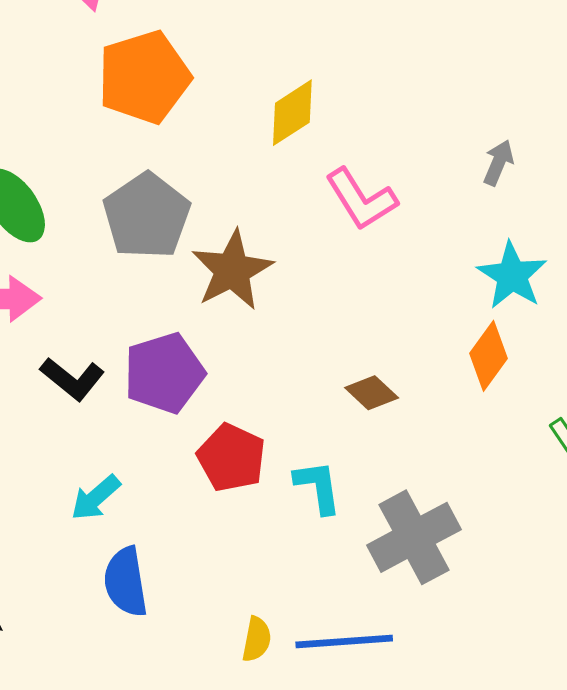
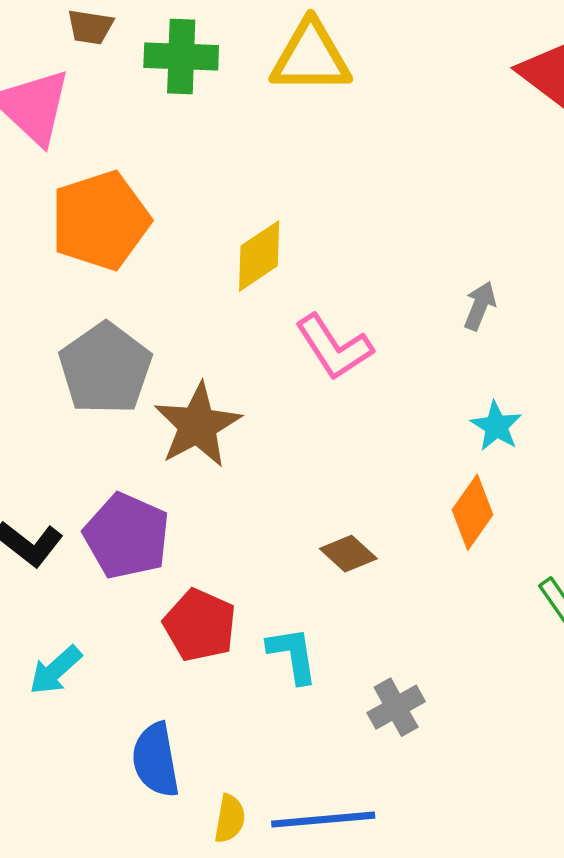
cyan star: (512, 276) -> (496, 426), size x0.7
purple pentagon: (164, 373) -> (127, 536), turned -30
gray cross: (414, 537) -> (396, 707), size x0.6
blue semicircle: (126, 582) -> (156, 760), moved

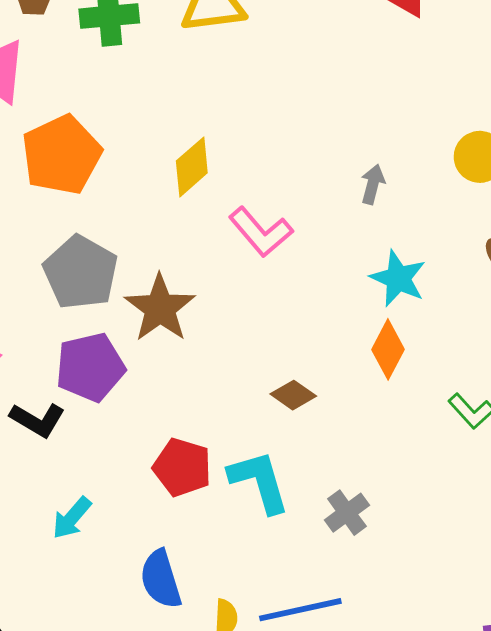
cyan star: (496, 426) -> (398, 278), size x1.4
purple pentagon: (127, 536) -> (90, 367), moved, turned -30
cyan L-shape: (293, 655) -> (259, 482), size x1.4

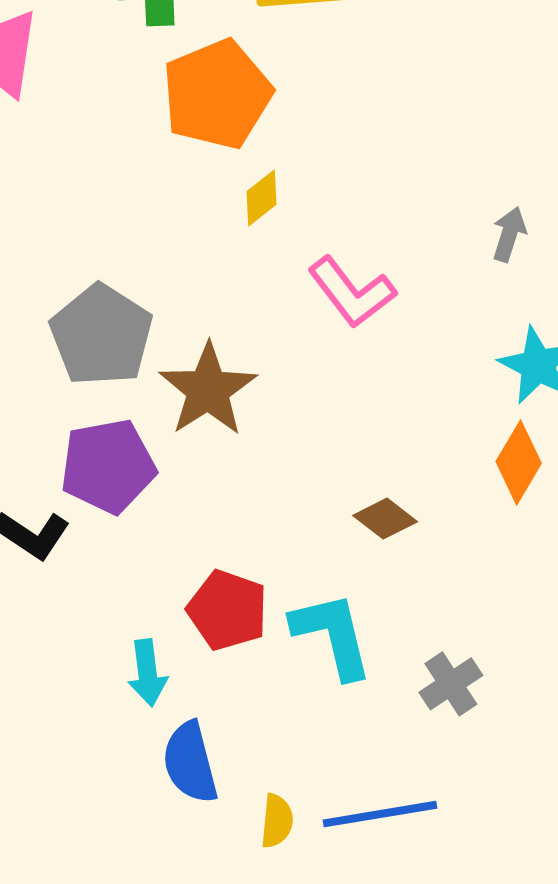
orange pentagon: (61, 155) -> (217, 94), moved
yellow diamond: (192, 167) -> (262, 198), size x0.7
cyan arrow: (72, 518) -> (147, 673), moved, turned -51

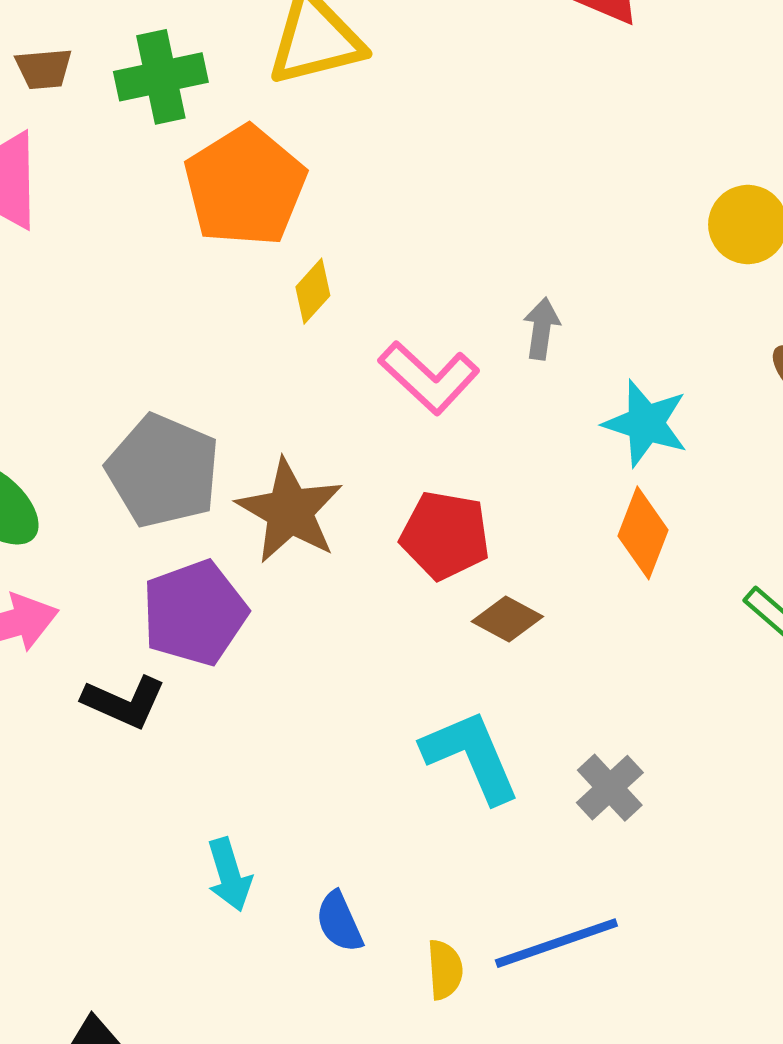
gray arrow: (509, 234) -> (542, 328), moved
red pentagon: (227, 610) -> (445, 535), moved
cyan arrow: (147, 673) -> (229, 875), moved
blue semicircle: (190, 762) -> (339, 922), size x0.7

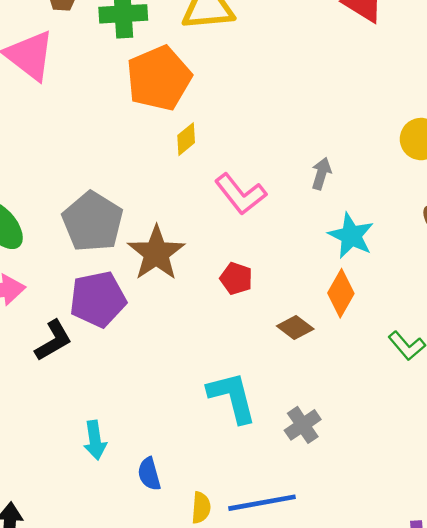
gray arrow: (542, 328) -> (321, 174), moved
red pentagon: (445, 535) -> (236, 279), size x0.7
brown diamond: (507, 619) -> (295, 328), moved
black L-shape: (124, 702) -> (53, 341), turned -63

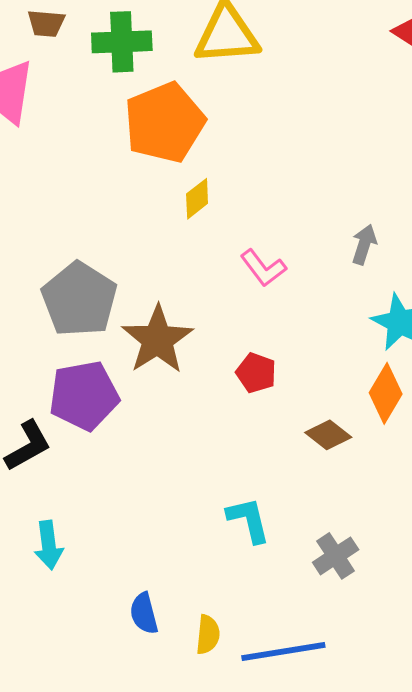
pink L-shape: (240, 194) -> (263, 268), size x0.7
cyan L-shape: (232, 397) -> (249, 520), size x0.7
cyan arrow: (95, 440) -> (49, 545), moved
yellow semicircle: (201, 508) -> (208, 635), moved

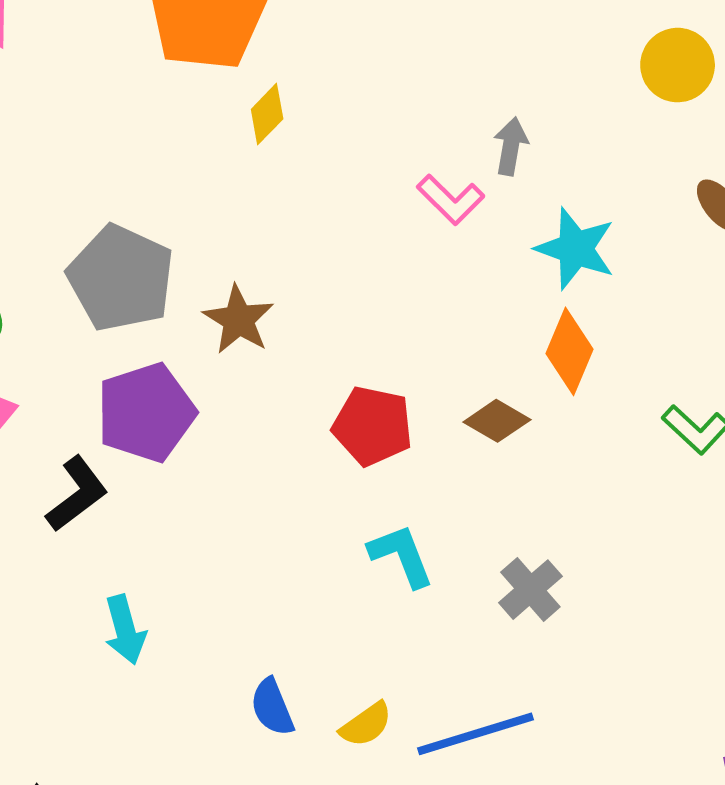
pink L-shape: (263, 268) -> (451, 200), moved
brown star: (157, 340) -> (239, 320), size x0.7
red pentagon: (256, 373) -> (373, 426), moved, size x1.4
yellow semicircle: (208, 635) -> (366, 725), turned 57

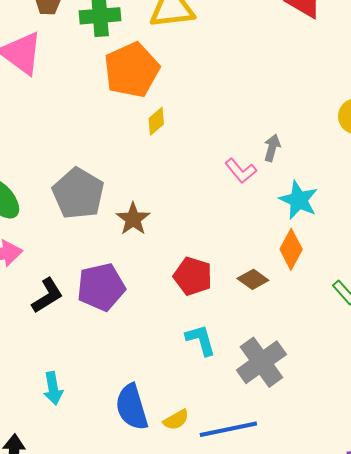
purple pentagon: (146, 412) -> (101, 287), moved
gray cross: (530, 590) -> (261, 362), size x1.6
cyan arrow: (125, 630) -> (53, 388), moved
blue semicircle: (272, 707) -> (132, 407), size x1.6

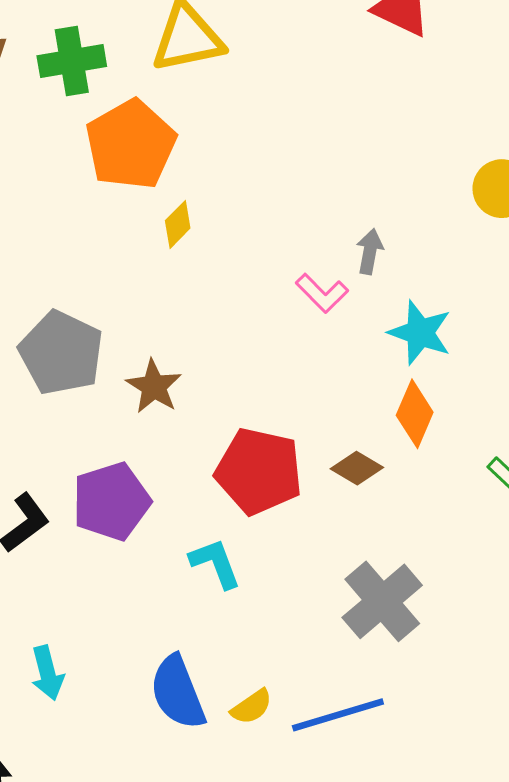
red pentagon: (193, 276) -> (259, 471), size x1.4
cyan L-shape: (201, 340) -> (215, 563), moved

